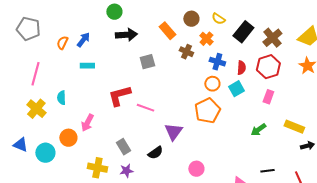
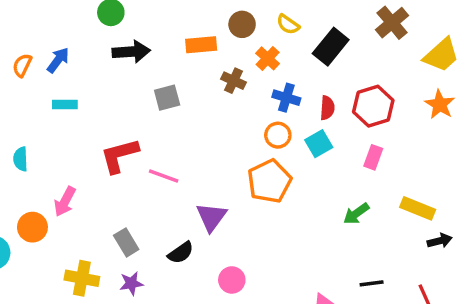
orange rectangle: (167, 31) -> (201, 45), turned -54
brown cross: (272, 38) -> (392, 23), moved
pink circle: (196, 169) -> (232, 280), moved

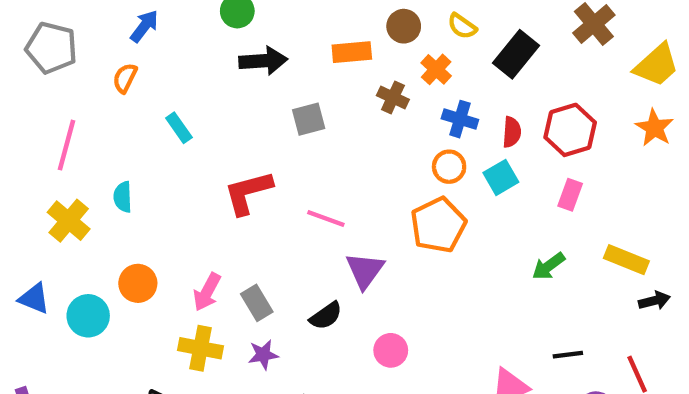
blue arrow: (58, 60) -> (144, 26), moved
cyan rectangle: (65, 104) -> (179, 128), turned 55
pink line: (164, 176) -> (326, 219), moved
pink arrow: (65, 202) -> (207, 292), moved

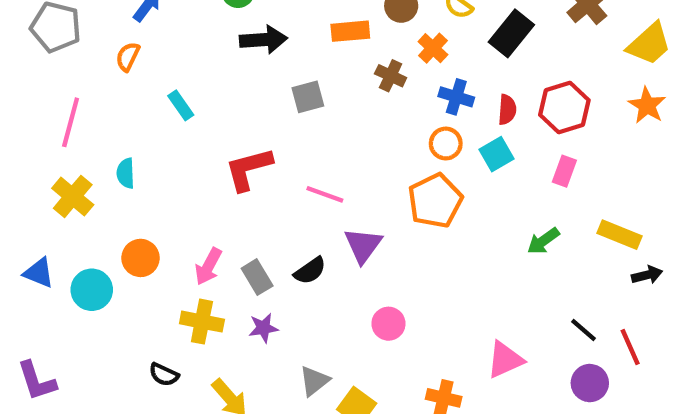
black semicircle: (326, 316) -> (310, 271), moved
black line: (568, 355) -> (583, 330), moved, turned 48

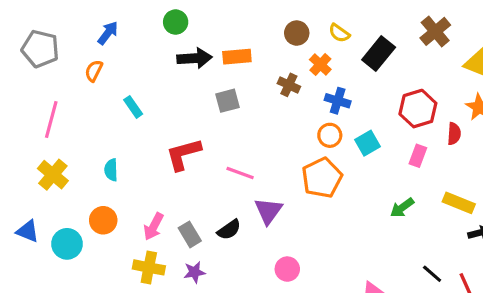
orange rectangle: (350, 31) -> (237, 57), moved
red semicircle: (507, 110) -> (454, 134), moved
cyan semicircle: (126, 173) -> (111, 170), moved

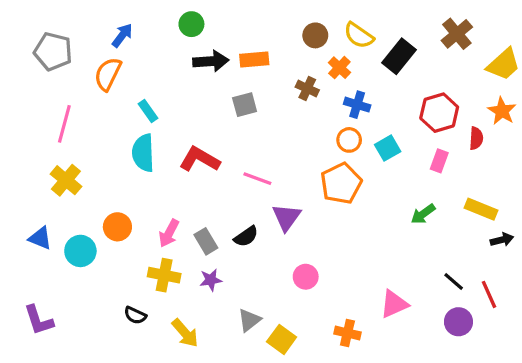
yellow semicircle: (339, 33) -> (359, 35), size x1.4
orange semicircle: (94, 71) -> (108, 74), size x1.5
red L-shape: (183, 154) -> (199, 159), turned 45
cyan semicircle: (111, 170) -> (143, 153), moved, size x1.6

